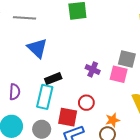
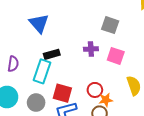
gray square: (127, 59) -> (110, 25), moved
purple cross: (93, 69) -> (91, 49), turned -32
red circle: (86, 103) -> (95, 90), moved

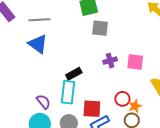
blue triangle: (39, 23) -> (38, 44), moved
gray square: (110, 25) -> (100, 28), moved
purple semicircle: (13, 64) -> (43, 102), moved, turned -35

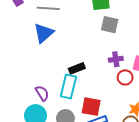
blue triangle: (38, 44) -> (44, 33), turned 35
red circle: (122, 99) -> (125, 77), moved

